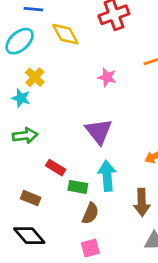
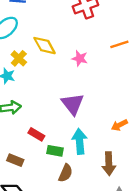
yellow diamond: (65, 34) -> (45, 46), moved

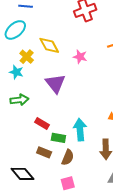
purple triangle: (73, 104) -> (55, 83), moved
brown rectangle: (15, 160) -> (44, 152), moved

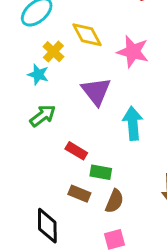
pink star: (80, 57) -> (133, 52), size x1.5
green arrow: (19, 100) -> (43, 116), turned -30
cyan arrow: (80, 130) -> (133, 123), moved
black diamond: (22, 174) -> (47, 226), turned 40

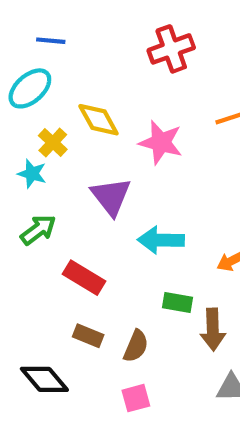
cyan arrow: (133, 123) -> (161, 240), turned -84
red rectangle: (76, 151) -> (84, 278), size x1.4
green rectangle: (101, 172) -> (177, 302), moved
black diamond: (47, 226) -> (44, 379), turned -40

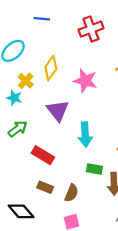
blue line: (51, 41) -> (42, 19), moved
yellow diamond: (98, 120) -> (51, 68), turned 65
cyan arrow: (161, 240) -> (85, 135), turned -95

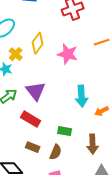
purple triangle: (58, 110) -> (36, 91), moved
cyan arrow: (85, 135) -> (82, 96), moved
green rectangle: (94, 169) -> (65, 131), moved

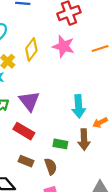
pink star: (68, 54) -> (64, 46), moved
brown arrow: (93, 144) -> (84, 140), moved
brown semicircle: (56, 152) -> (51, 166), turned -42

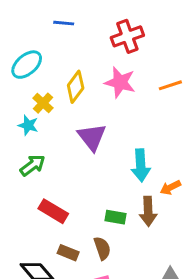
purple triangle: (29, 101) -> (92, 137), moved
red rectangle: (24, 131) -> (53, 211), moved
brown rectangle: (26, 161) -> (68, 253), moved

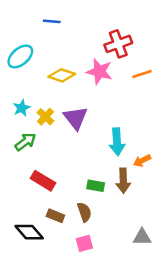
red cross: (127, 36) -> (118, 44), moved
yellow diamond: (76, 87) -> (62, 75), turned 72
yellow cross: (43, 103) -> (45, 117), moved
cyan star: (28, 125) -> (22, 108), turned 30

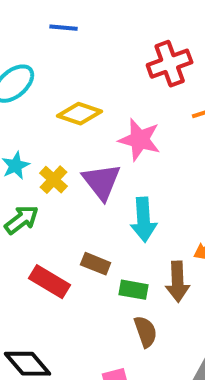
pink star: (99, 72) -> (140, 140), moved
cyan arrow: (117, 142) -> (144, 220), moved
brown semicircle: (84, 212) -> (146, 332), moved
brown rectangle: (55, 216) -> (96, 264), moved

